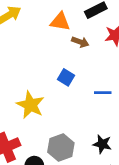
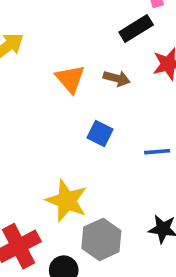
orange triangle: (60, 22) -> (70, 79), moved, turned 45
yellow star: (30, 105) -> (67, 201), moved

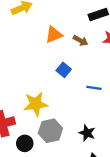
orange triangle: (70, 79) -> (54, 35), turned 36
yellow star: (67, 201) -> (36, 104), turned 30

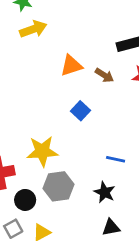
blue line: (94, 88) -> (116, 159), moved

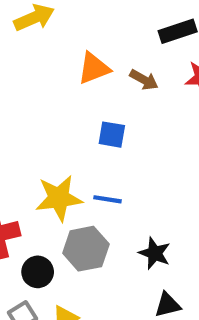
blue square: (81, 111) -> (112, 135), turned -30
blue line: (116, 159) -> (107, 199), moved

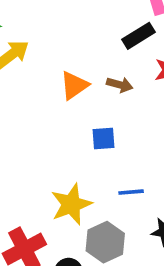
blue line: (107, 199) -> (131, 192), moved

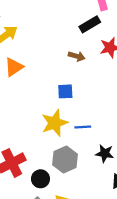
orange triangle: (74, 85) -> (14, 67), moved
yellow star: (71, 204) -> (55, 123), moved

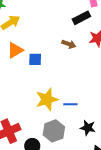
blue square: (65, 91) -> (35, 59), moved

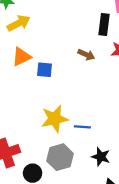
black rectangle: (81, 18) -> (104, 25), turned -60

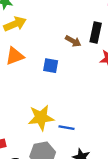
brown arrow: (86, 55) -> (73, 41), moved
blue square: (44, 70) -> (51, 66), moved

